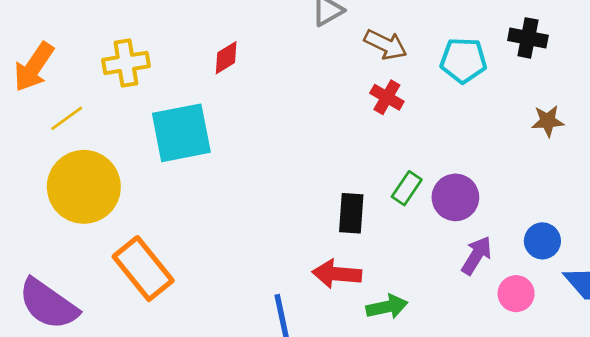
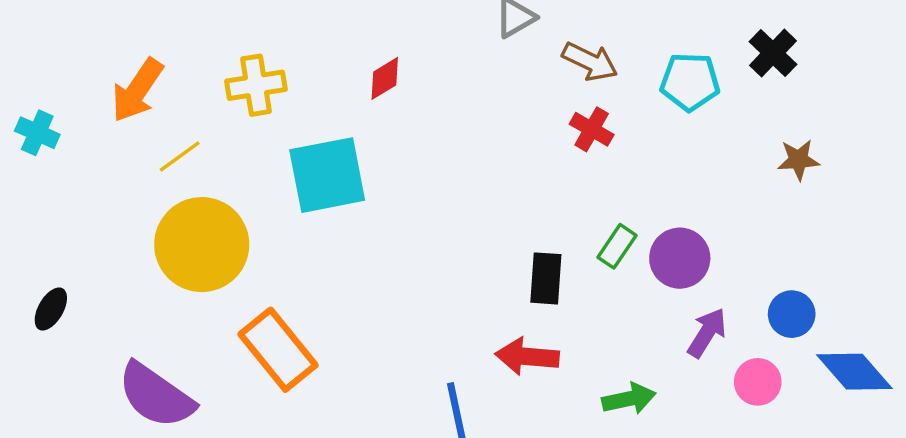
black cross: (528, 38) -> (773, 53), turned 33
green arrow: (387, 307) -> (629, 399), moved

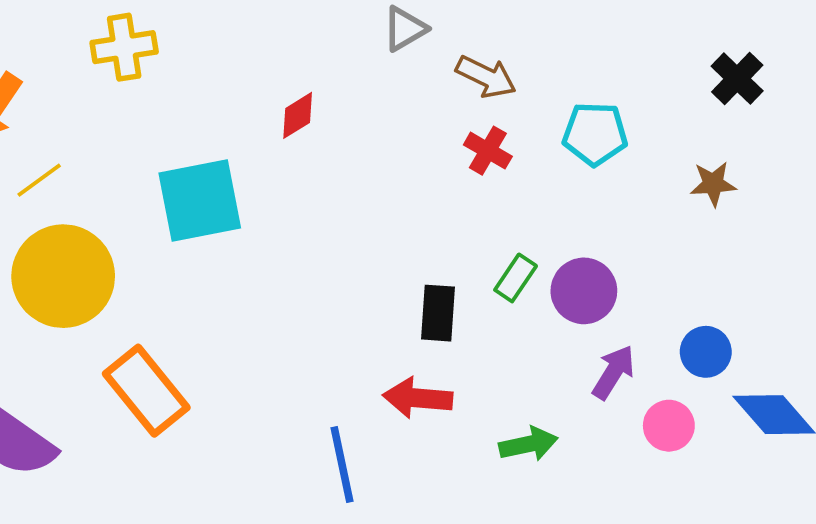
black cross: (773, 53) -> (737, 79), moved
red diamond: (385, 78) -> (298, 115), moved
cyan pentagon: (690, 82) -> (595, 134), moved
yellow cross: (256, 85) -> (124, 47), moved

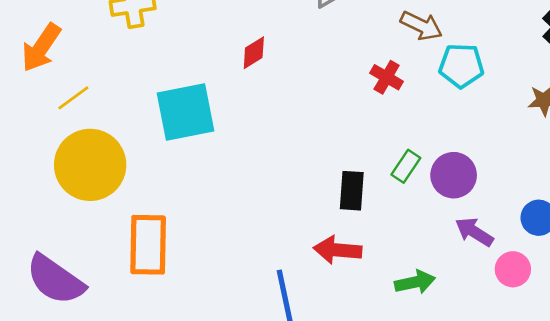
brown arrow: (486, 77) -> (421, 26), moved
purple arrow: (613, 372) -> (474, 232), turned -90
orange rectangle: (146, 391) -> (148, 245), turned 40

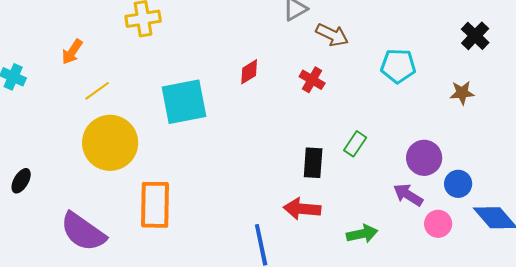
brown arrow: (421, 26) -> (332, 35), moved
orange arrow: (41, 48) -> (72, 52), size x0.7
red diamond: (254, 53) -> (249, 72), moved
red cross: (387, 77) -> (312, 80), moved
purple circle: (454, 175) -> (424, 158), moved

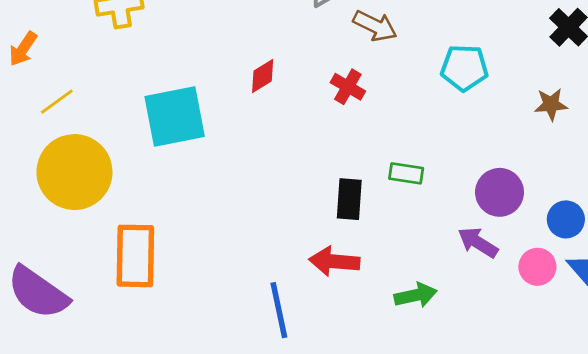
green rectangle: (355, 144) -> (406, 173), turned 65
blue circle: (458, 184) -> (566, 219), moved
pink circle: (438, 224) -> (537, 267), moved

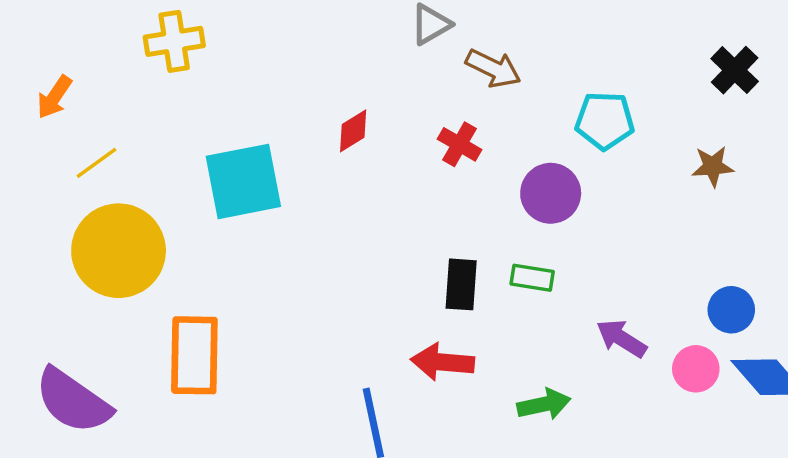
green rectangle: (406, 173) -> (532, 278), moved
purple circle: (500, 192) -> (551, 193), moved

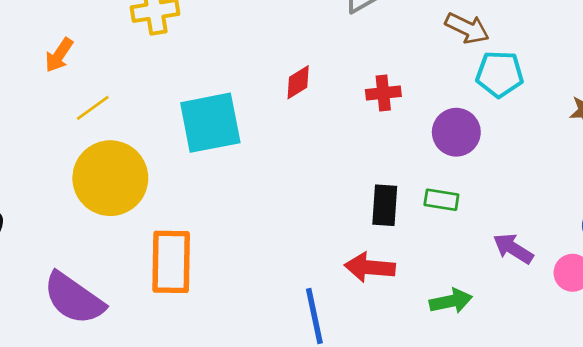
brown arrow: (493, 68) -> (467, 28), moved
red cross: (459, 144) -> (383, 93), turned -36

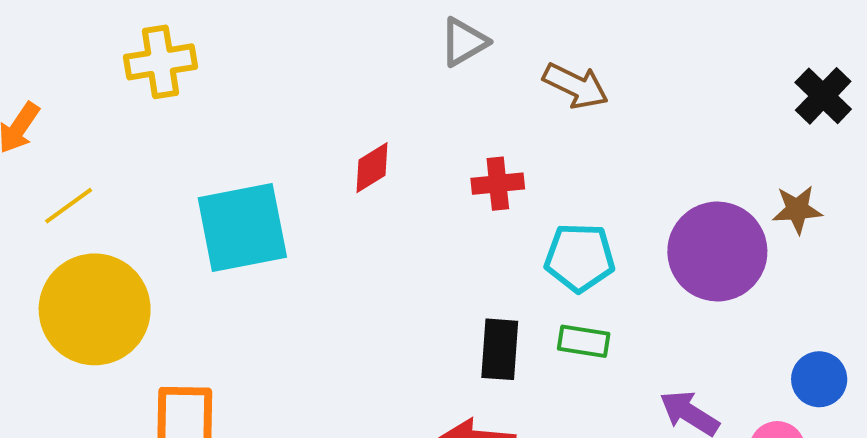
brown arrow: (467, 28) -> (576, 86), moved
cyan pentagon: (500, 74) -> (580, 257), moved
purple circle: (456, 132) -> (717, 251), moved, size x1.4

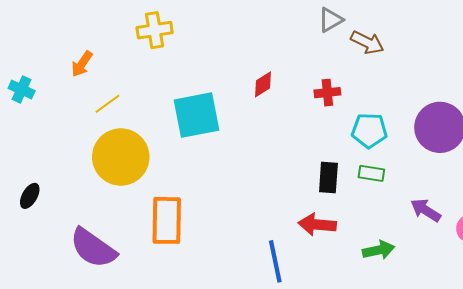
gray triangle: (464, 42) -> (330, 20), moved

